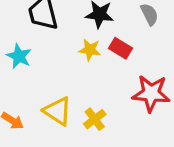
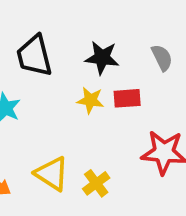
red rectangle: (120, 48) -> (127, 98), turned -35

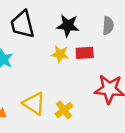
gray semicircle: (162, 58) -> (108, 26), turned 30

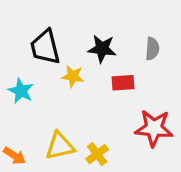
yellow star: (60, 54) -> (73, 76), moved
yellow triangle: (34, 103) -> (60, 146), turned -45

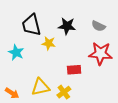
gray semicircle: (152, 49) -> (98, 26), turned 112
red rectangle: (123, 83) -> (74, 70), moved
red star: (154, 128) -> (100, 53), moved

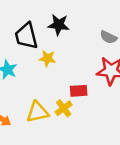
black star: (67, 26) -> (59, 25), moved
yellow cross: (64, 92) -> (64, 108), moved

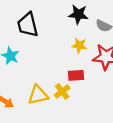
black star: (59, 25) -> (78, 14), moved
yellow star: (47, 58) -> (79, 45), moved

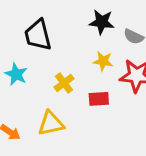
yellow cross: (62, 91) -> (64, 83), moved

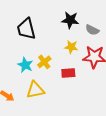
cyan star: (16, 74) -> (25, 65), moved

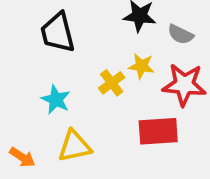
yellow cross: (44, 62) -> (112, 83), moved
red rectangle: (68, 73) -> (158, 131), moved, size x1.5

